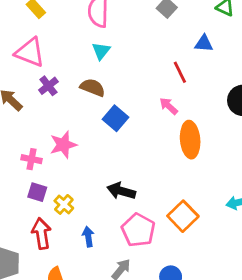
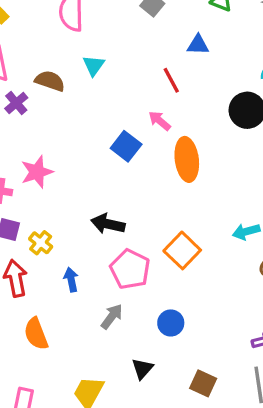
cyan triangle: (101, 51) -> (94, 66), moved
brown semicircle: (93, 87) -> (50, 81), moved
blue square: (116, 118) -> (126, 146), moved

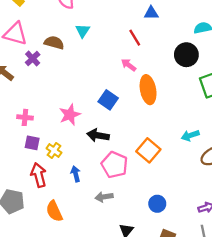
blue square: (126, 146) -> (108, 100), moved
pink star: (37, 172) -> (70, 115), moved
gray arrow: (112, 317) -> (104, 197), turned -132
blue circle: (171, 323) -> (157, 204), moved

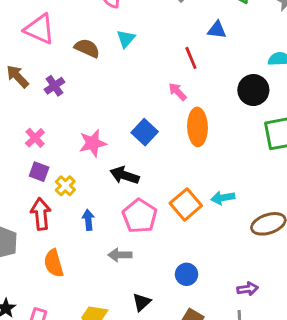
purple cross: (33, 58) -> (54, 86), moved
pink cross: (25, 117) -> (35, 138), turned 32
cyan arrow: (190, 135) -> (223, 198), moved

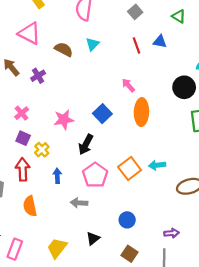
red line: (191, 58) -> (137, 45), moved
black arrow: (125, 175) -> (86, 145), turned -84

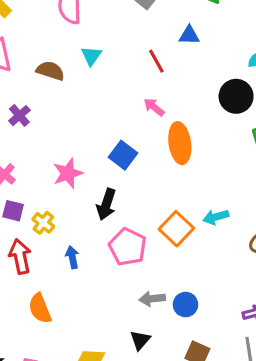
red line: (137, 45) -> (156, 61), moved
gray arrow: (79, 203) -> (152, 299), moved

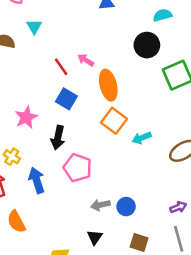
red line: (156, 61) -> (61, 67), moved
orange square: (176, 229) -> (114, 121), moved
blue arrow: (72, 257) -> (37, 180), size x1.5

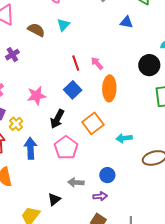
orange square: (114, 121) -> (93, 123), moved
blue circle: (126, 207) -> (107, 175), moved
purple arrow: (178, 207) -> (100, 196), moved
black triangle: (95, 237) -> (54, 199), moved

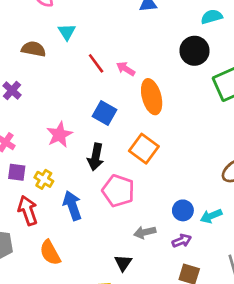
red line: (76, 63) -> (96, 63), moved
cyan arrow: (124, 138) -> (211, 216), moved

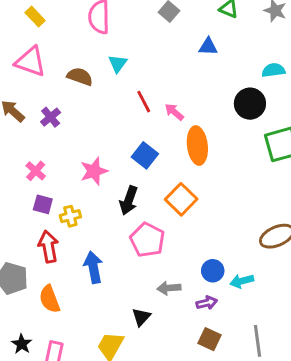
yellow cross: (44, 179) -> (70, 216), turned 36
blue arrow: (72, 206) -> (93, 267), moved
orange semicircle: (50, 253) -> (50, 299), moved

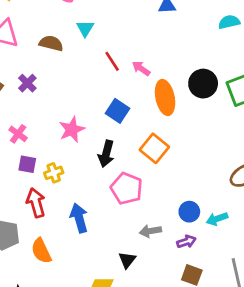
black circle: (250, 104) -> (203, 84), moved

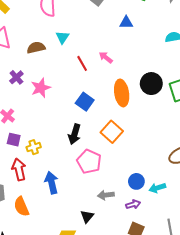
brown semicircle: (51, 43) -> (36, 48), turned -30
pink arrow: (141, 68) -> (106, 57), moved
pink star: (72, 129) -> (41, 88), moved

